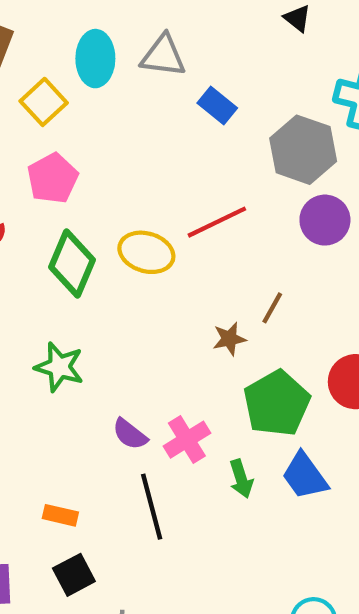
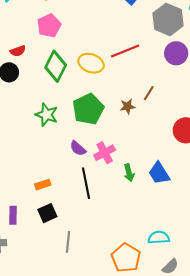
green pentagon: (277, 403) -> (88, 109), moved
orange rectangle: (60, 515) -> (43, 185), turned -35

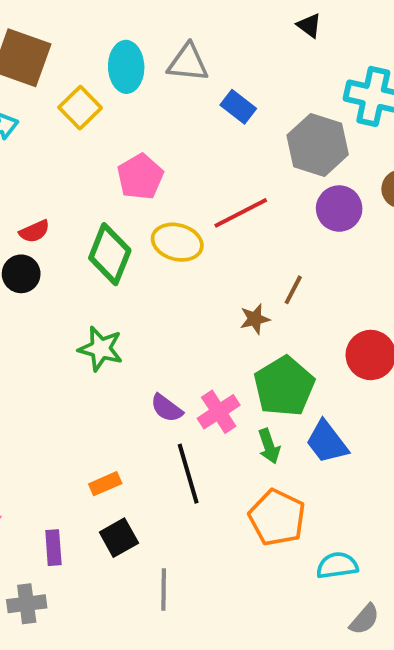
pink pentagon: (49, 26) -> (140, 177), moved
green pentagon: (88, 109) -> (284, 386), moved
orange pentagon: (126, 258) -> (277, 518), moved

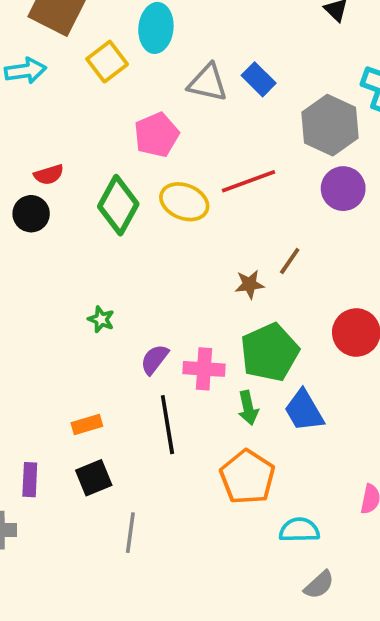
gray triangle: (188, 63) -> (208, 83), moved
green star: (101, 349) -> (101, 319), moved, size x0.6
purple semicircle: (167, 408) -> (154, 359), turned 84
pink cross: (219, 412) -> (204, 369), turned 30

